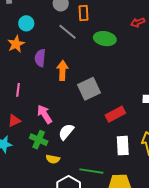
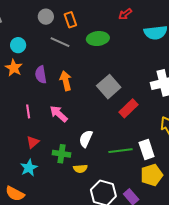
gray square: (89, 89) -> (109, 87), moved
pink arrow: (45, 114) -> (59, 114), moved
white rectangle: (123, 146) -> (147, 149), moved
green line: (91, 171) -> (120, 151), moved

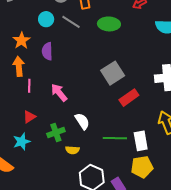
cyan circle: (18, 45) -> (46, 19), moved
orange arrow: (66, 81) -> (19, 66), moved
white semicircle: (86, 139) -> (82, 121), turned 114
green cross: (61, 154) -> (56, 133), turned -36

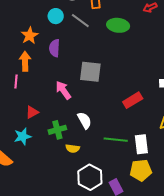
gray square: (113, 73) -> (90, 72), moved, turned 35
pink line: (29, 86) -> (16, 81), moved

